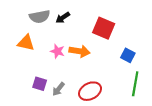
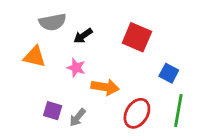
black arrow: (63, 18) -> (83, 36), moved
orange arrow: (80, 51) -> (105, 87), moved
red ellipse: (90, 91) -> (137, 113), moved, turned -30

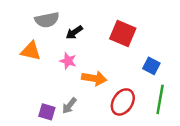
purple square: (53, 111) -> (47, 112), moved

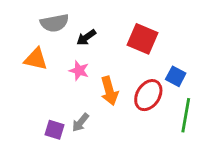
orange arrow: (94, 78) -> (109, 91), turned 65
red ellipse: (123, 102) -> (148, 95), moved

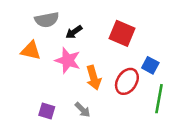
pink star: (79, 71) -> (68, 60), size x1.5
gray arrow: (80, 123) -> (83, 110), moved, turned -84

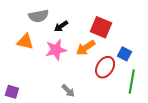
pink star: (68, 60) -> (56, 50), turned -30
orange arrow: (94, 78) -> (86, 48), moved, turned 72
purple square: (47, 111) -> (12, 92), moved

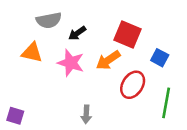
pink star: (56, 50) -> (71, 63), turned 30
blue square: (125, 54) -> (160, 58), moved
gray arrow: (68, 91) -> (86, 114), turned 48

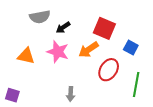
orange triangle: (32, 53) -> (26, 56), moved

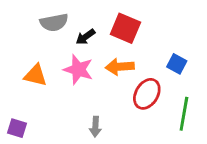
red square: (104, 28) -> (125, 28), moved
orange arrow: (89, 50) -> (120, 67), turned 30

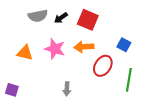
black arrow: (85, 37) -> (61, 18), moved

